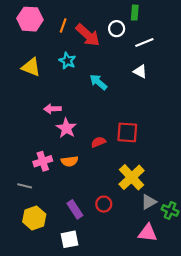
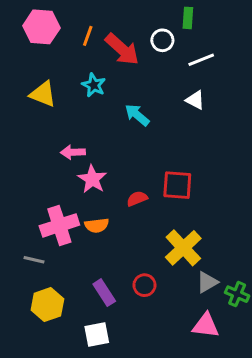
pink cross: (43, 161) -> (59, 225), size x1.4

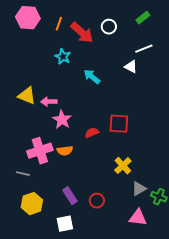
green rectangle: (188, 18) -> (143, 18), moved, turned 48
white line: (201, 60) -> (144, 49), moved
yellow triangle: (43, 94) -> (27, 96), moved
yellow cross: (183, 248) -> (123, 166), size x0.7
red circle: (144, 285) -> (97, 201), moved

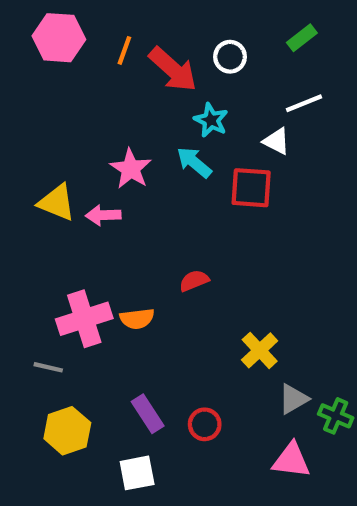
cyan star: (63, 57) -> (211, 120), moved
pink star: (62, 120) -> (131, 169), moved
red square: (119, 124) -> (251, 188), moved

